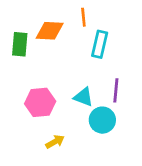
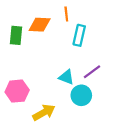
purple line: (116, 90) -> (92, 72), turned 48
pink hexagon: (40, 102) -> (17, 91), moved
yellow arrow: (55, 142) -> (44, 112), size x1.5

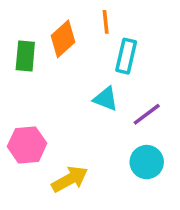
orange diamond: (40, 25) -> (63, 39), turned -45
cyan triangle: (66, 77) -> (106, 99), moved
cyan circle: (81, 95) -> (147, 162), moved

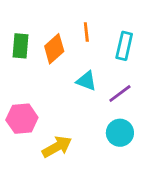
orange line: (106, 22) -> (86, 32), moved
orange diamond: (63, 39) -> (54, 49), moved
cyan rectangle: (126, 56) -> (124, 46), moved

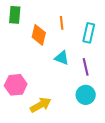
green rectangle: (21, 46) -> (15, 15), moved
orange diamond: (54, 49) -> (39, 35), turned -35
purple line: (120, 94) -> (86, 67), turned -66

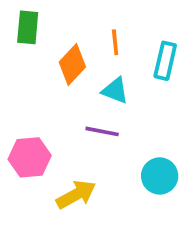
orange diamond: (39, 35) -> (72, 65), turned 30
cyan triangle: (62, 58) -> (115, 91), moved
purple line: (86, 67) -> (102, 131), moved, turned -66

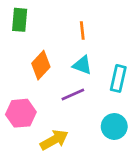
cyan rectangle: (165, 61) -> (118, 78), moved
orange diamond: (72, 65) -> (41, 65), moved
purple line: (102, 131) -> (73, 94), turned -35

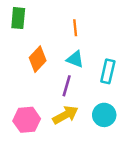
purple line: (73, 94) -> (67, 86), turned -50
pink hexagon: (21, 113) -> (27, 120), moved
yellow arrow: (54, 140) -> (65, 115), moved

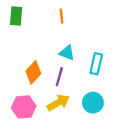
orange line: (75, 28) -> (62, 16), moved
orange diamond: (38, 59) -> (33, 72), moved

